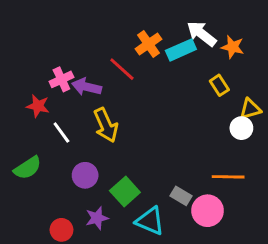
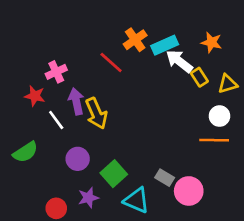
white arrow: (202, 34) -> (179, 61), moved
purple arrow: (87, 87) -> (76, 101), moved, turned 65
yellow triangle: (250, 109) -> (228, 84), moved
orange line: (228, 177) -> (214, 140), moved

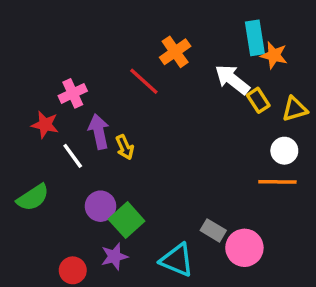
cyan rectangle: (165, 45) -> (255, 38), moved, turned -75
yellow arrow: (96, 113) -> (125, 147), size x0.6
green square: (114, 174) -> (127, 220), moved

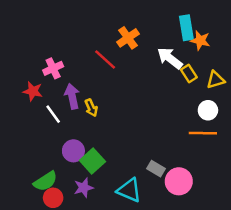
green semicircle: (33, 197) -> (45, 181), moved

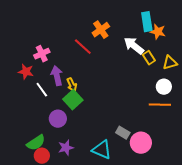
green square: (92, 161) -> (73, 100), moved

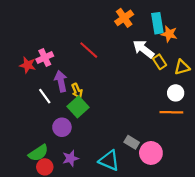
orange cross: (101, 30) -> (124, 18), moved
red star: (26, 72) -> (28, 65), moved

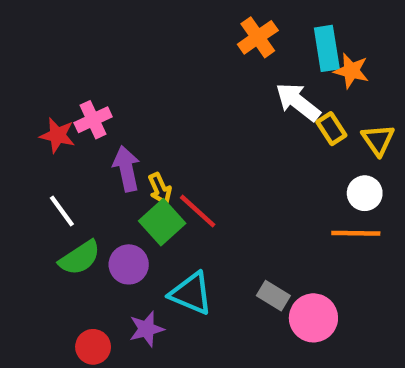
red line: (89, 50) -> (198, 211), moved
yellow triangle: (182, 67) -> (378, 140), turned -49
white line: (45, 96) -> (62, 211), moved
green semicircle: (38, 153) -> (80, 258), moved
cyan triangle: (109, 160) -> (191, 293), moved

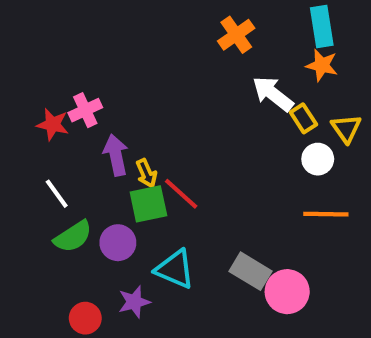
cyan rectangle: (327, 48) -> (322, 27), moved
white circle: (365, 193) -> (318, 159), moved
green square: (162, 222) -> (148, 204), turned 30
gray rectangle: (273, 296) -> (250, 271), size x1.4

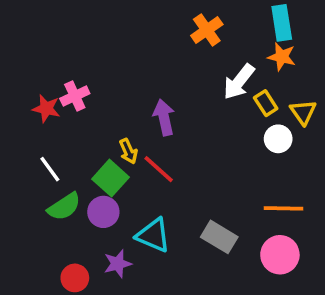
white arrow: (273, 94) -> (239, 82), turned -90
purple arrow: (116, 155) -> (164, 117), moved
green square: (148, 204) -> (110, 178), moved, turned -36
orange line: (326, 214) -> (283, 208), moved
pink circle: (287, 292) -> (280, 255), moved

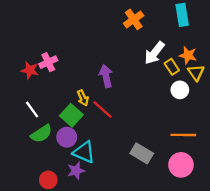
orange star: (282, 57) -> (188, 55), moved
cyan triangle: (153, 235) -> (84, 152), moved

